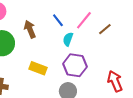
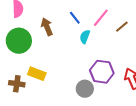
purple hexagon: (75, 65) -> (102, 72), moved
yellow rectangle: (38, 68) -> (37, 74), moved

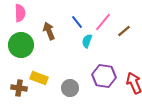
gray circle: (85, 89) -> (70, 88), moved

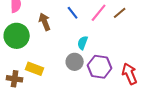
brown line: (124, 31) -> (120, 13), moved
cyan semicircle: (87, 41) -> (83, 43), moved
gray circle: (70, 88) -> (75, 62), moved

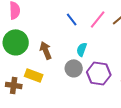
brown arrow: (45, 22) -> (46, 50), moved

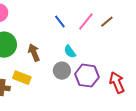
cyan semicircle: (82, 49) -> (70, 52), turned -56

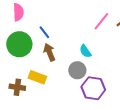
blue line: (60, 22) -> (44, 32), moved
purple hexagon: (87, 76) -> (93, 88), moved

